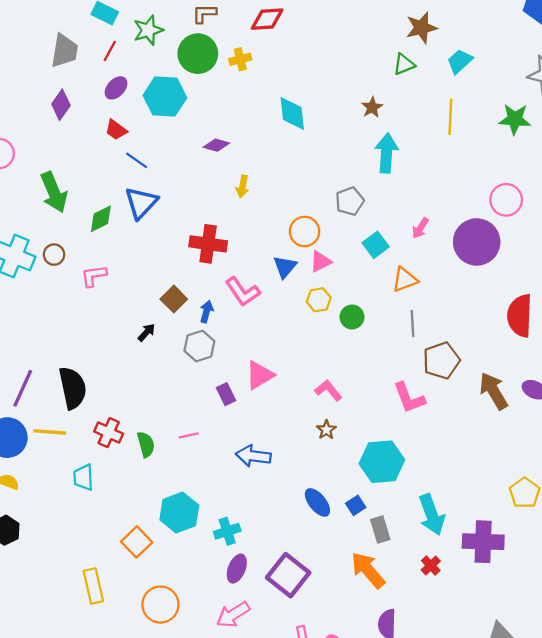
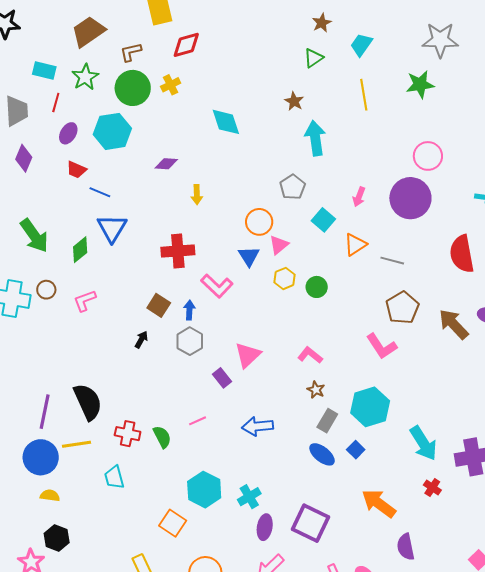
brown star: (421, 28) -> (322, 23), size x0.7
gray line: (412, 323) -> (392, 261), moved, turned -60
gray rectangle: (380, 530) -> (327, 421), moved, turned 60

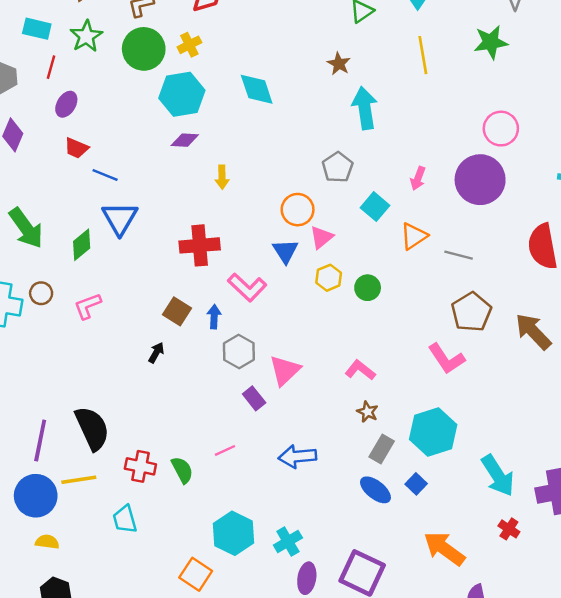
cyan hexagon: (112, 131) -> (182, 94), moved
gray hexagon: (190, 341) -> (239, 351), moved

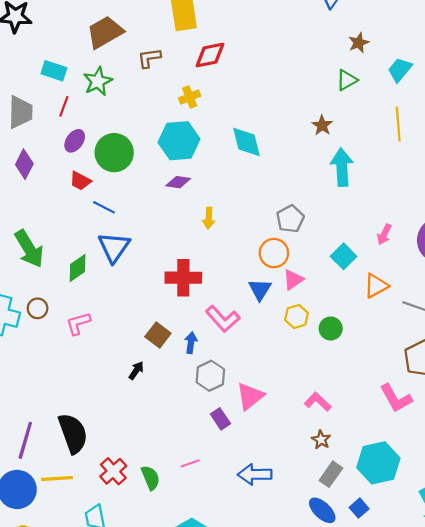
green circle: (144, 49) -> (114, 153), moved
gray pentagon: (338, 167) -> (290, 219), moved
red cross: (140, 466) -> (113, 471), turned 32

